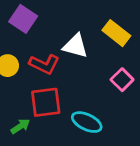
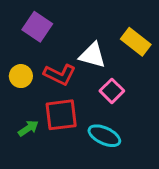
pink square: (122, 80) -> (112, 91), moved
green arrow: (20, 126) -> (28, 128), moved

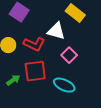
yellow rectangle: (136, 42) -> (75, 13), moved

